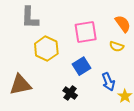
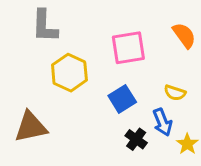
yellow semicircle: (117, 46) -> (175, 93), moved
black cross: (70, 93) -> (136, 139), moved

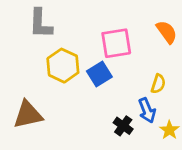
yellow semicircle: (175, 93) -> (158, 84), turned -90
blue square: (122, 99) -> (99, 74), moved

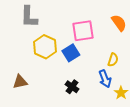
brown triangle: (28, 115) -> (20, 82), size x0.7
black cross: (123, 126) -> (72, 87), moved

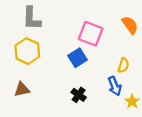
pink square: (83, 31) -> (91, 34), turned 30
yellow hexagon: (45, 47) -> (27, 51), moved

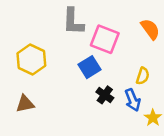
gray L-shape: (32, 18) -> (73, 22), moved
black cross: (79, 95) -> (105, 95), moved

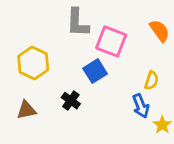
black cross: (105, 95) -> (71, 101), moved

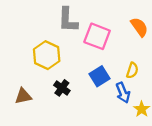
yellow hexagon: (33, 63) -> (47, 55), moved
blue square: (95, 71) -> (99, 76), moved

